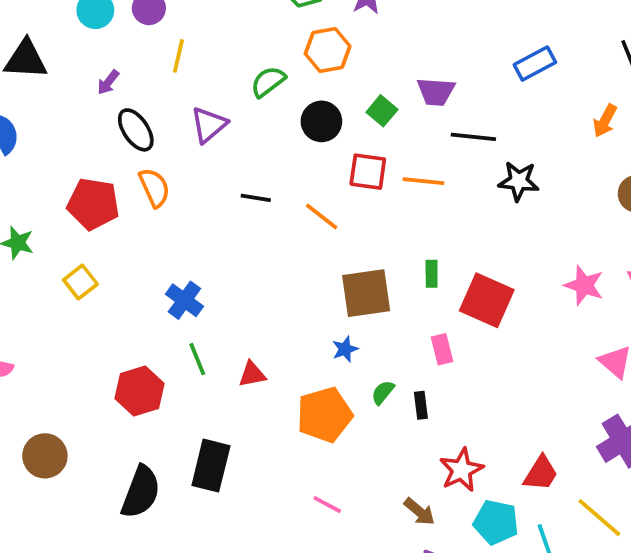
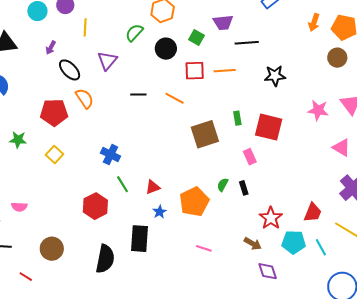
black star: (519, 181) -> (275, 76), moved
blue star: (345, 349) -> (160, 212), moved

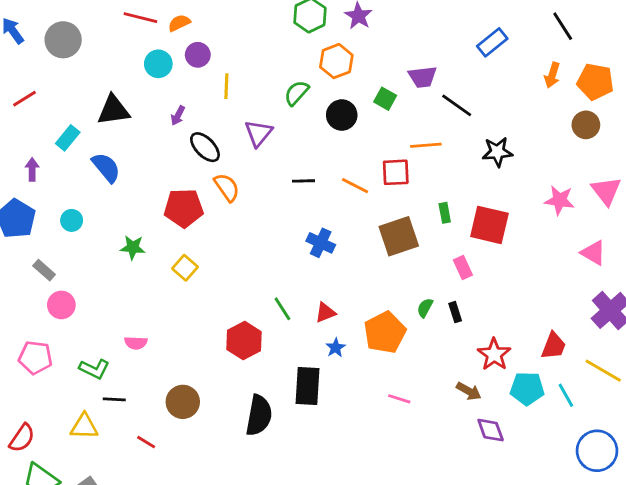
black line: (247, 43) -> (457, 105), turned 40
red square: (195, 71) -> (396, 172), moved
blue cross: (111, 155) -> (321, 243), moved

